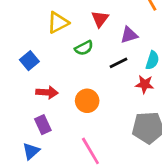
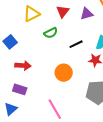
purple triangle: (129, 35) -> (87, 14), moved
orange circle: (87, 101) -> (64, 73), moved
purple rectangle: (43, 125) -> (20, 89), turned -48

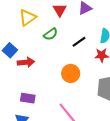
red arrow: (23, 66) -> (26, 62), moved

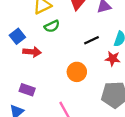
green semicircle: (51, 34) -> (52, 26), moved

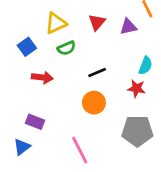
blue square: (17, 36) -> (27, 47), moved
black line: (91, 40) -> (97, 72), moved

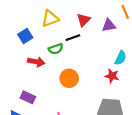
green semicircle: (66, 48) -> (56, 49), moved
black line: (97, 72) -> (73, 38), moved
orange circle: (94, 103) -> (69, 78), moved

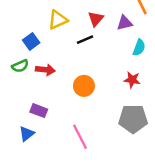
green semicircle: (56, 49) -> (20, 66), moved
cyan semicircle: (121, 58) -> (139, 48), moved

